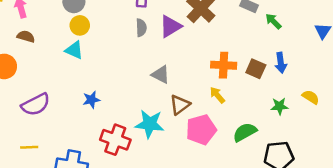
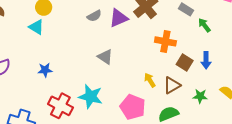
gray semicircle: (141, 28) -> (94, 16), turned 56
orange cross: (224, 65) -> (165, 41), moved
brown triangle: (180, 105) -> (172, 85), moved
pink pentagon: (201, 130) -> (133, 107), turned 30

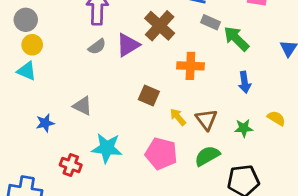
green arrow: (204, 25) -> (236, 39), size x1.5
gray triangle: (105, 57) -> (83, 106), moved
brown square: (185, 63) -> (149, 95), moved
brown triangle: (172, 85) -> (206, 120), turned -30
red cross: (60, 106) -> (71, 165), size x0.7

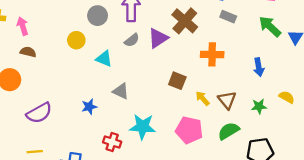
gray circle: (26, 20) -> (98, 16), moved
green arrow: (236, 39) -> (270, 26), moved
cyan triangle: (27, 71) -> (104, 59), moved

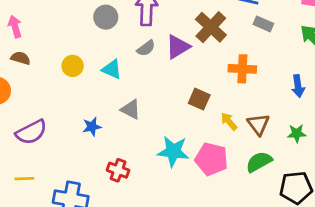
yellow circle: (76, 40) -> (73, 66), moved
cyan star: (143, 127) -> (173, 151), moved

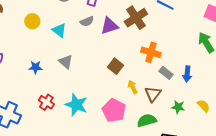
gray rectangle: (263, 24) -> (166, 73), moved
cyan star: (173, 151) -> (76, 105), moved

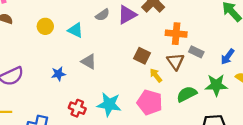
blue arrow: (187, 74) -> (228, 57), moved, turned 42
yellow arrow: (133, 87) -> (156, 75), moved
brown triangle: (153, 94) -> (175, 61), moved
green star: (178, 107) -> (216, 85), size x1.5
green semicircle: (147, 120) -> (187, 94), moved

